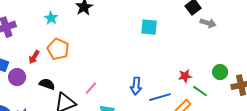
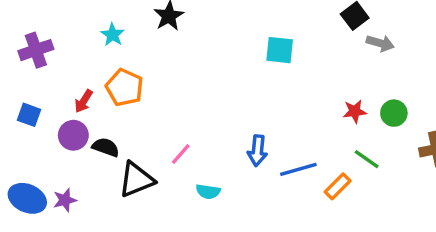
green circle: (220, 72) -> (394, 113), moved
red star: (185, 76) -> (355, 111), moved
purple circle: (17, 77) -> (73, 135), moved

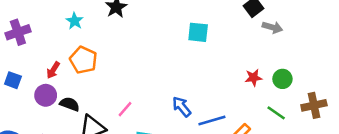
blue arrow: (257, 151) -> (182, 107), turned 135
green line: (367, 159) -> (276, 113), moved

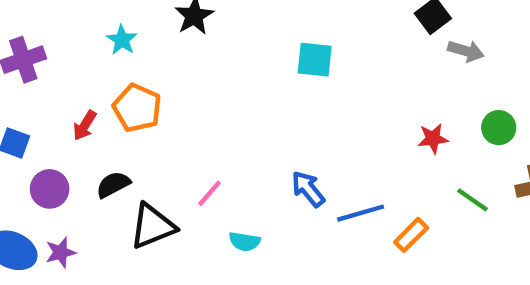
cyan square: (198, 32) -> (315, 60), moved
green circle: (282, 79) -> (499, 128), moved
purple circle: (46, 95) -> (50, 189), moved
black semicircle: (70, 104) -> (113, 185), turned -48

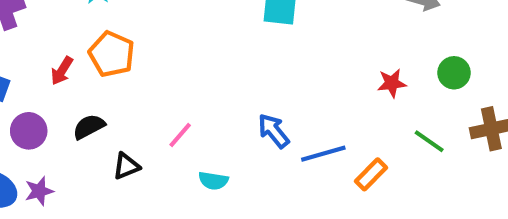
black triangle: (153, 226) -> (126, 166), size x0.6

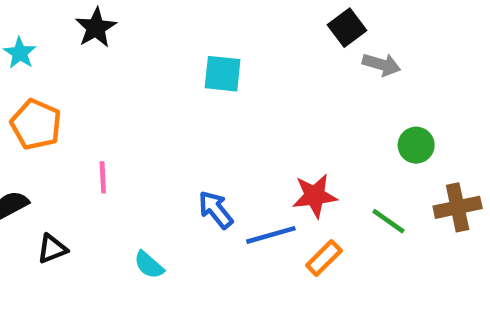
red star: (392, 83) -> (315, 196), moved, size x1.4
pink line: (180, 135) -> (103, 177), moved, turned -44
cyan semicircle: (213, 181) -> (149, 265), turned 32

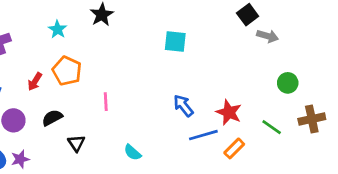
red star: (315, 196) -> (229, 112), turned 30
blue arrow: (216, 210) -> (183, 106), moved
black triangle: (52, 249) -> (76, 143), turned -42

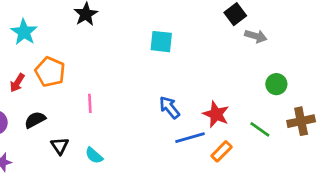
cyan star: (58, 29) -> (24, 32), moved, size x1.4
cyan semicircle: (133, 152) -> (94, 155), moved

